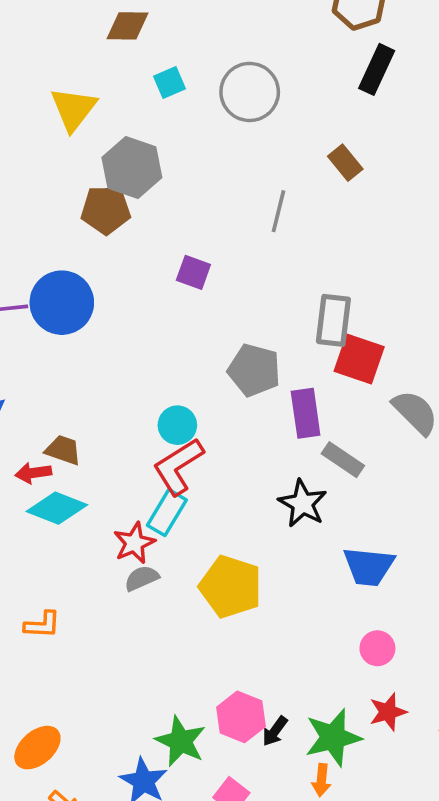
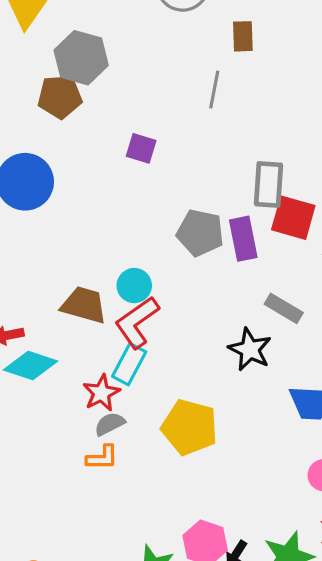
brown rectangle: (345, 163) -> (243, 36), moved, turned 40
purple rectangle: (306, 413) -> (243, 239), moved
brown trapezoid: (63, 450) -> (84, 305), moved, size x1.4
orange L-shape: (42, 625) -> (102, 458), moved

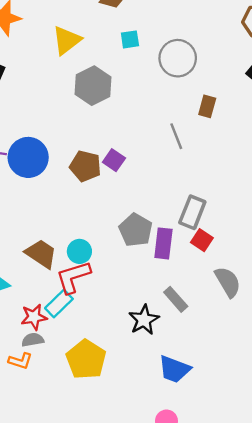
gray line: (214, 90) -> (176, 136), turned -50
brown pentagon: (60, 97) -> (85, 166), moved
red square: (293, 218) -> (202, 240), size x0.7

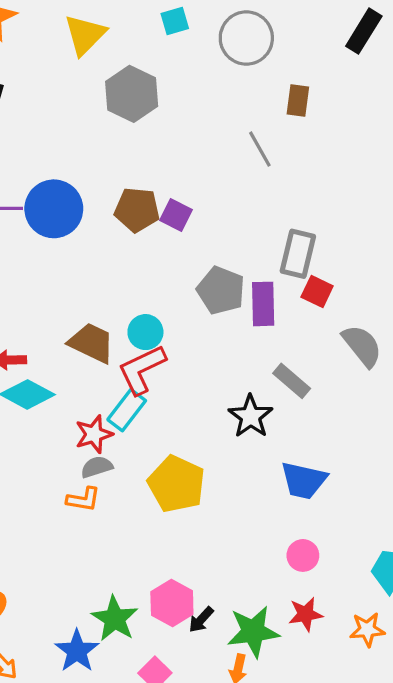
purple square: (114, 160) -> (176, 215), moved

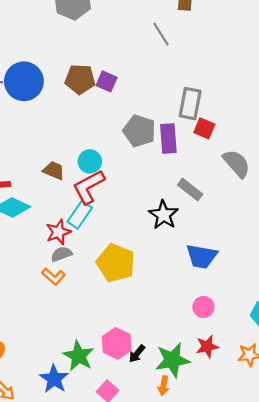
brown trapezoid: (92, 343) -> (54, 171), size x0.7
orange L-shape: (83, 499) -> (53, 276), turned 35

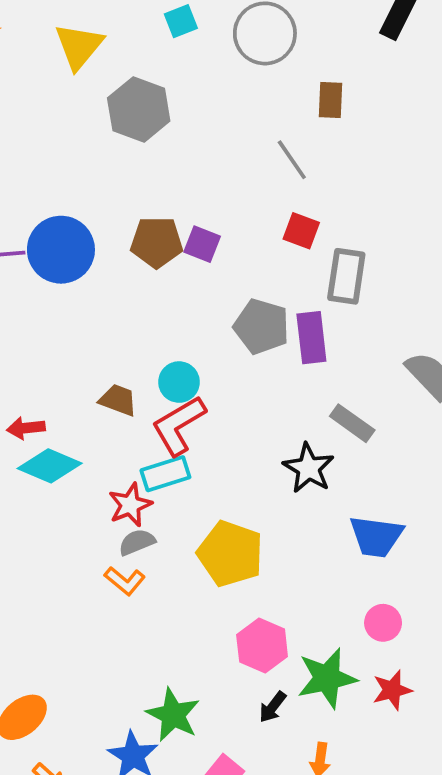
red square: (204, 128) -> (301, 231), moved
cyan rectangle: (80, 215) -> (165, 474), turned 40
pink hexagon: (117, 343) -> (262, 646), moved
green star: (172, 360) -> (327, 678), moved

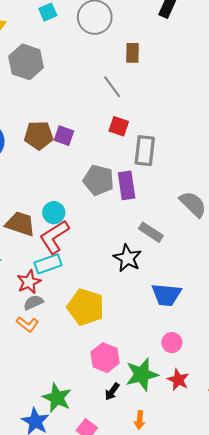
brown trapezoid: (118, 400) -> (20, 224), size x1.4
red star: (392, 690) -> (178, 380), turned -30

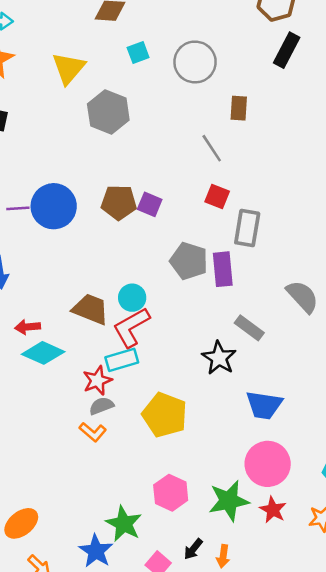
pink circle: (172, 343) -> (268, 464), size x1.8
pink hexagon: (105, 358) -> (171, 493), moved
black arrow: (112, 392) -> (193, 549), moved

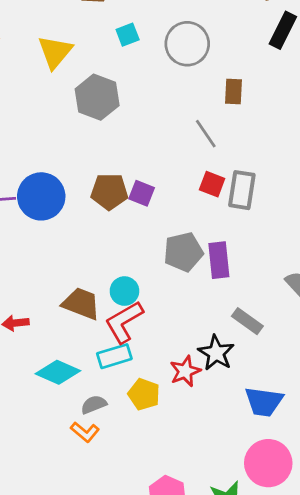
gray rectangle: (247, 228) -> (242, 190), moved
gray pentagon: (189, 261) -> (183, 252), turned -30
cyan diamond: (43, 353) -> (58, 372), moved
red star: (97, 380) -> (185, 371), moved
yellow pentagon: (165, 415) -> (144, 394), moved, size x0.7

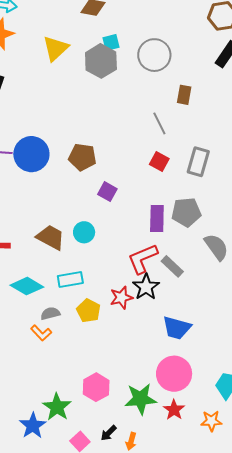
gray hexagon: (97, 97) -> (101, 61), moved
gray rectangle: (242, 190) -> (198, 162), moved
purple square: (142, 193) -> (107, 192), moved
gray pentagon: (183, 252) -> (186, 212), moved
red L-shape: (124, 322) -> (143, 259), moved

